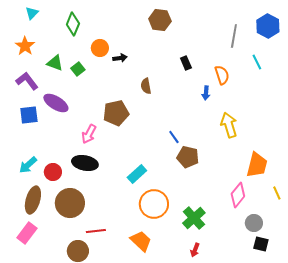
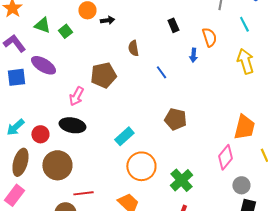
yellow arrow: (229, 125) -> (245, 61), moved
blue line: (174, 137) -> (161, 72), moved

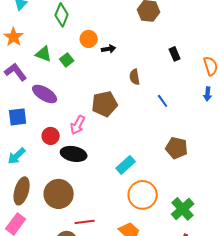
blue arrow: (193, 55) -> (208, 94), moved
blue square: (16, 77) -> (18, 117), moved
red circle: (40, 134) -> (51, 136), moved

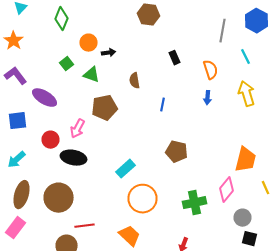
green triangle: (44, 54) -> (92, 75), moved
blue line: (163, 101) -> (162, 105), turned 48
green cross: (183, 209) -> (194, 203), moved, turned 30

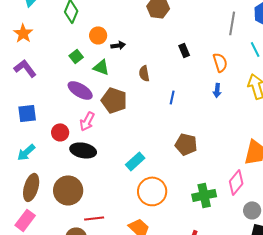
purple ellipse: (44, 98) -> (80, 90), moved
brown pentagon: (104, 108) -> (114, 100), turned 30

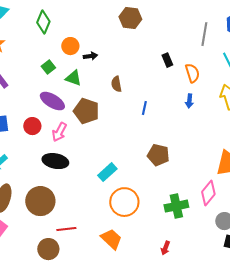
black rectangle: (184, 50) -> (167, 60), moved
red circle: (60, 132) -> (32, 126), moved

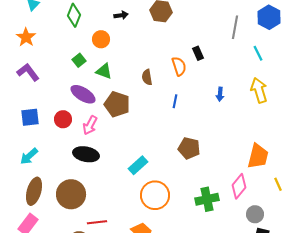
black arrow: (90, 56) -> (121, 15), moved
orange semicircle: (192, 73) -> (179, 66), moved

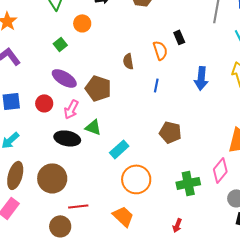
green triangle: (104, 71) -> (93, 127), moved
blue arrow: (220, 94) -> (201, 78), size x1.6

